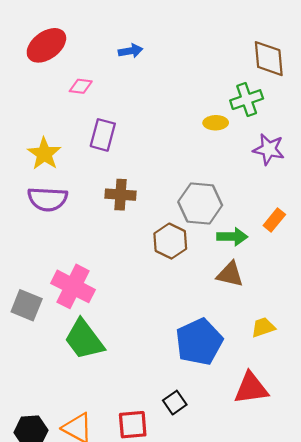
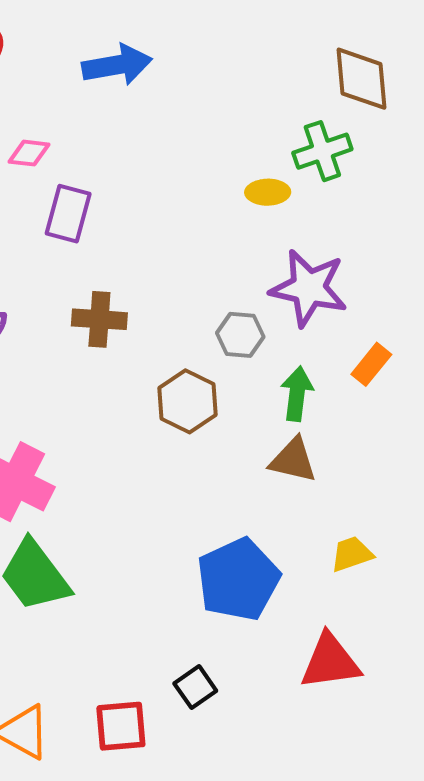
blue arrow: (130, 51) -> (117, 65), size x1.6
pink diamond: (81, 86) -> (29, 153), moved
purple star: (269, 149) -> (309, 288), moved, size x1.4
gray hexagon: (200, 203) -> (240, 335), size x0.6
green arrow: (232, 237) -> (297, 394), turned -84

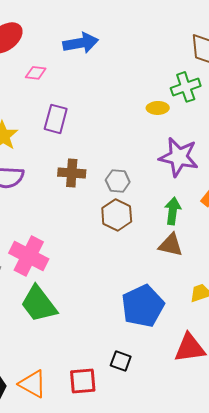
pink diamond: (29, 153) -> (36, 73), moved
gray hexagon: (240, 335) -> (118, 181), moved
black square: (195, 687) -> (121, 361), turned -35

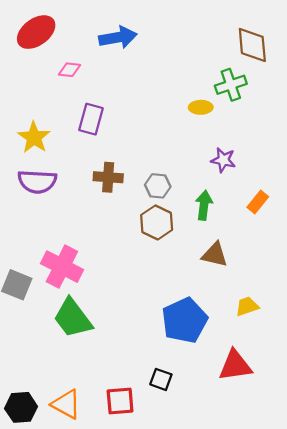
purple star: (179, 157) -> (223, 160), size x0.6
green arrow: (173, 211) -> (204, 205), moved

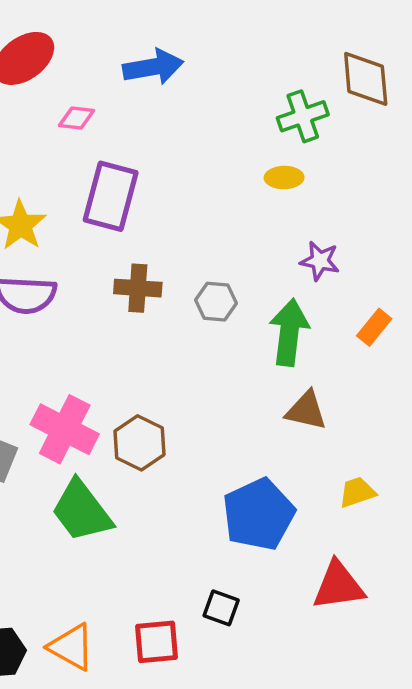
green cross: (231, 85) -> (303, 116), moved
purple rectangle: (91, 119) -> (111, 196), size x1.4
green arrow: (204, 205) -> (289, 332), size x1.4
brown hexagon: (157, 222) -> (139, 443), moved

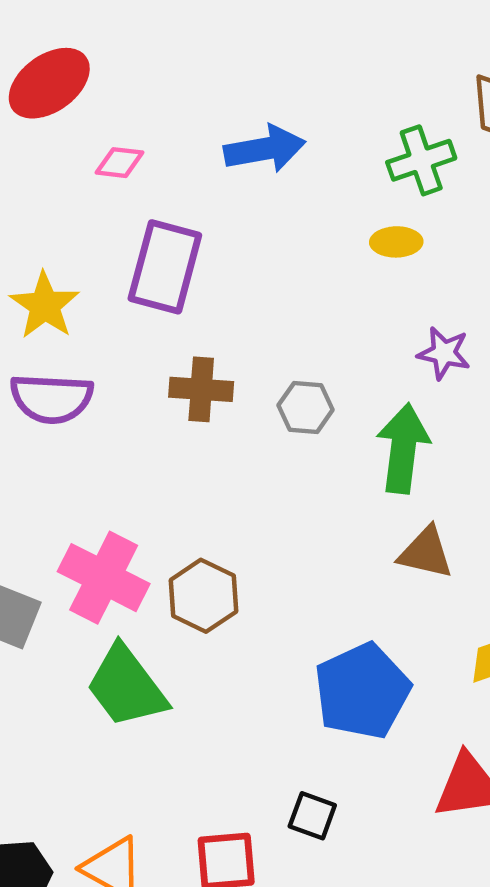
blue arrow: (153, 67) -> (265, 149), moved

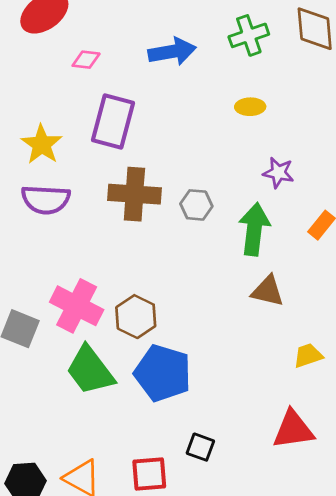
green cross: (421, 160) -> (249, 35), moved
brown cross: (201, 389) -> (134, 194), size x1.4
blue pentagon: (362, 691) -> (163, 373), moved, turned -30

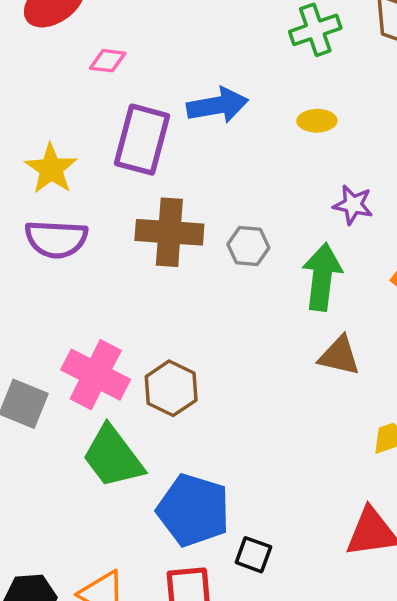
blue arrow: (172, 52) -> (217, 105), moved
blue pentagon: (163, 373) -> (193, 510), moved

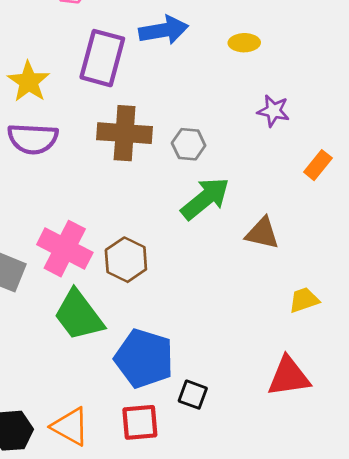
green arrow: (322, 277) -> (205, 198), moved, turned 44

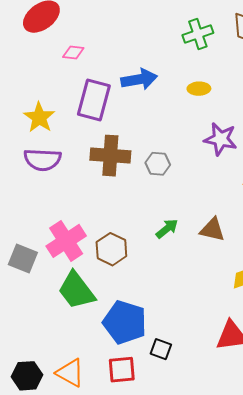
purple star: (273, 111) -> (221, 139), size x1.4
green arrow: (205, 198) -> (167, 229), moved, size x0.6
pink cross: (65, 249) -> (66, 241), turned 30

